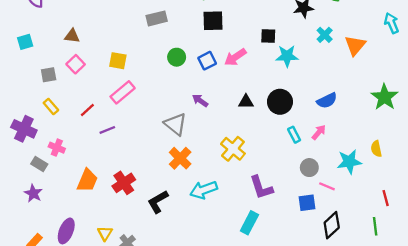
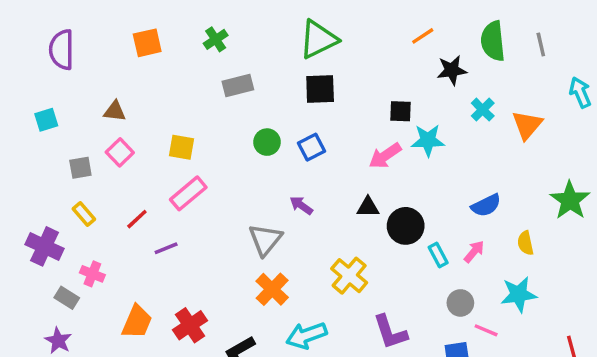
pink arrow: (235, 57) -> (385, 156), moved
black circle: (280, 102) -> (406, 226), moved
gray triangle: (175, 124) -> (265, 240), turned 30
yellow semicircle: (376, 149) -> (525, 243), moved

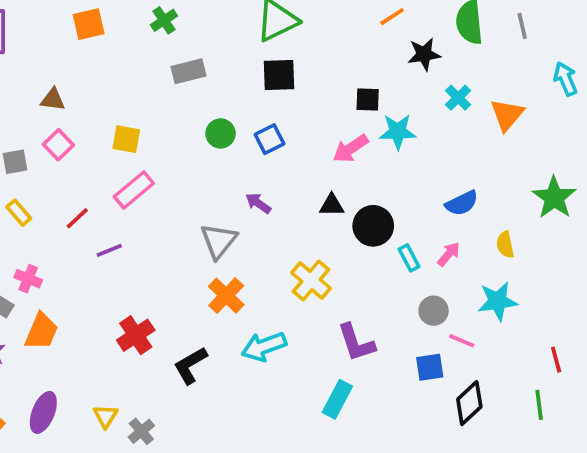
orange trapezoid: (137, 322) -> (41, 331), moved

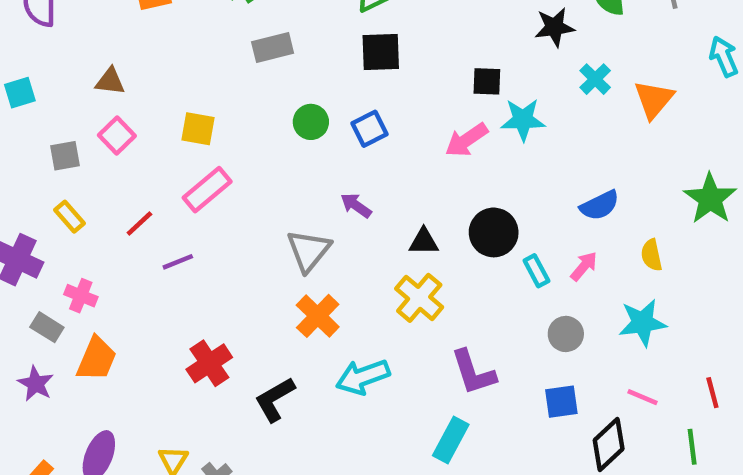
black triangle: (332, 205) -> (424, 241), moved
pink line: (462, 341) -> (643, 397), moved

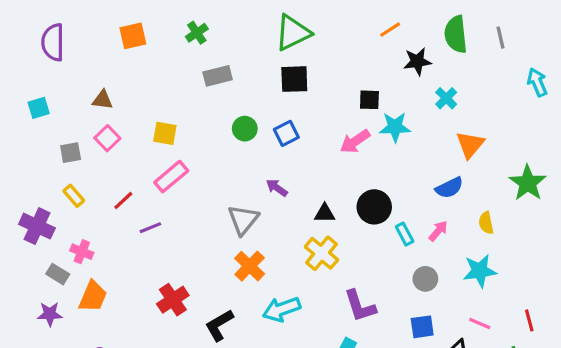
orange triangle: (654, 99) -> (470, 145), moved
purple star: (36, 384) -> (50, 314), turned -30

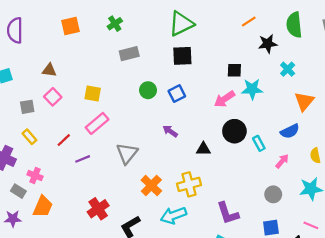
black circle: (374, 207) -> (234, 131), moved
gray triangle: (243, 220) -> (127, 153), moved
cyan rectangle: (405, 234) -> (259, 143), moved
yellow cross: (321, 253) -> (189, 184), moved, turned 35

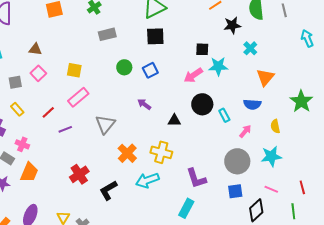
blue semicircle: (290, 131) -> (252, 104), turned 30
yellow cross: (189, 184) -> (161, 152), turned 30
gray circle: (273, 194) -> (237, 161), size x1.6

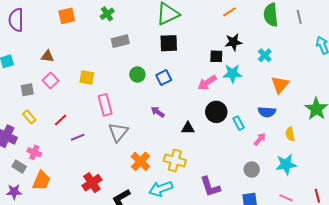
black star: (232, 25) -> (233, 42), moved
pink rectangle: (78, 97) -> (105, 105), moved, turned -65
gray circle: (237, 161) -> (252, 170), size x0.6

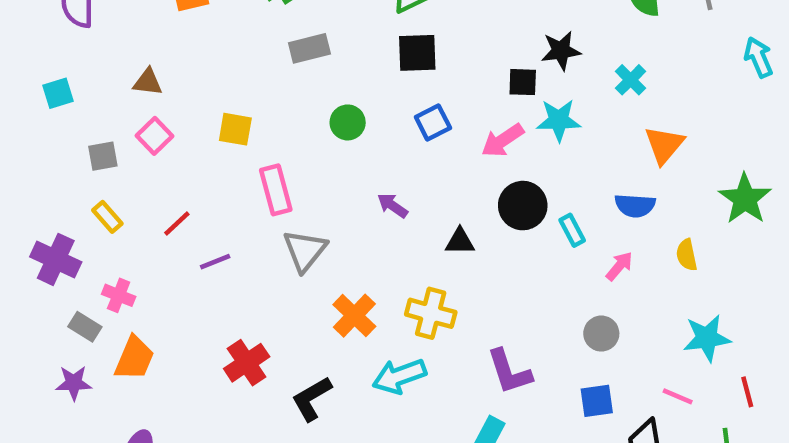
blue square: (164, 78) -> (433, 122), moved
cyan star: (286, 164) -> (707, 338), moved

